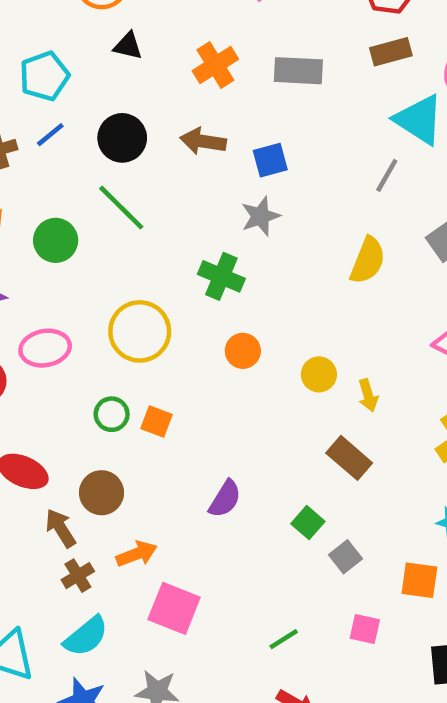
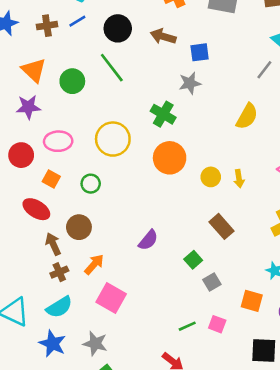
orange circle: (243, 351) -> (170, 158), size x1.6
yellow arrow: (368, 395) -> (239, 179), moved
orange square: (156, 422) -> (51, 179), moved
orange arrow: (137, 554) -> (94, 264), turned -35
green line: (284, 639) -> (187, 326), moved

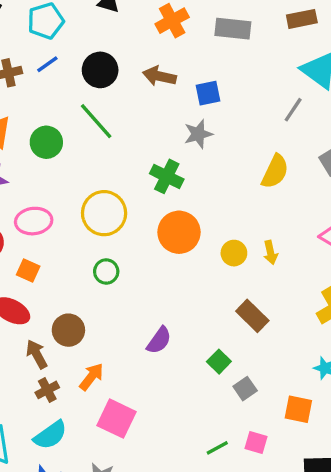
green circle: (91, 184) -> (106, 271), moved

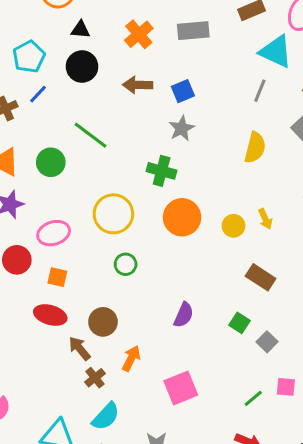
black circle: (100, 70) -> (82, 67), moved
pink square: (116, 419) -> (181, 388), moved, turned -36

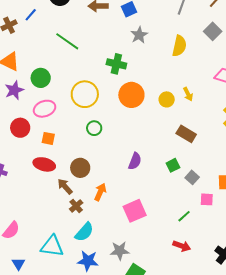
gray star: (182, 128) -> (139, 35), moved
green circle: (51, 162) -> (41, 78), moved
green square: (239, 323) -> (173, 165), turned 32
pink square: (286, 387) -> (207, 199), moved

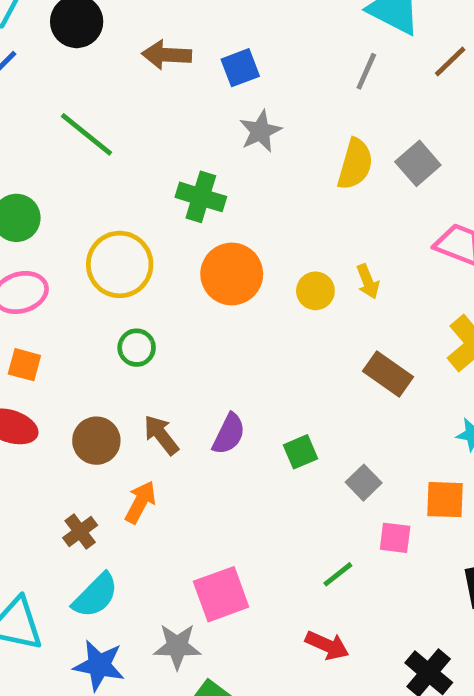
gray square: (213, 31) -> (418, 163), moved
brown rectangle: (186, 134) -> (388, 374), moved
green square: (173, 165) -> (300, 452), moved
brown arrow: (65, 186) -> (161, 435), moved
pink square: (135, 211) -> (221, 594), moved

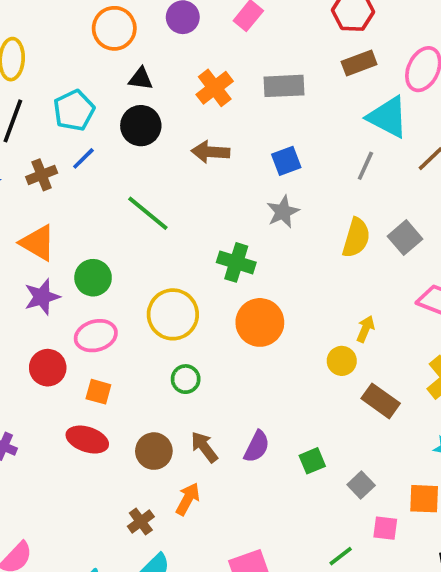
blue square: (240, 68) -> (286, 161), moved
yellow arrow: (368, 281) -> (365, 329), turned -135
yellow circle: (315, 291) -> (342, 361), moved

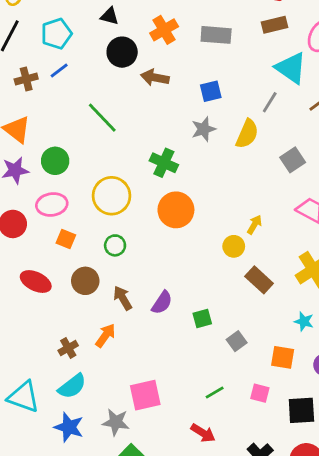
black circle: (141, 126) -> (122, 52), moved
yellow semicircle: (356, 238) -> (247, 134), moved
orange square: (98, 392) -> (66, 239), moved
brown circle: (154, 451) -> (85, 281), moved
pink square: (385, 528) -> (260, 393), moved

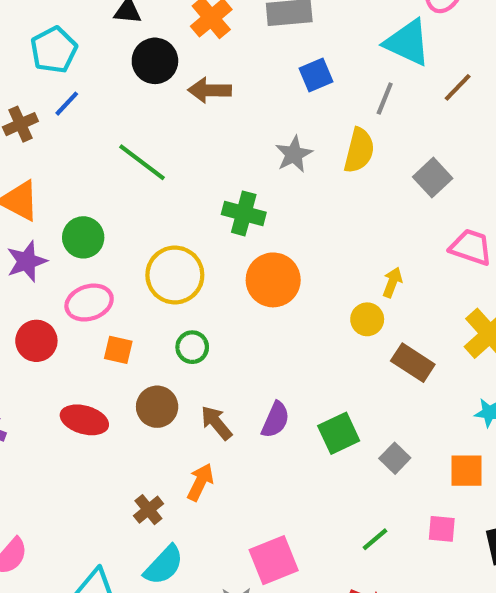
blue square: (211, 91) -> (316, 75), moved
green square: (202, 318) -> (339, 433), size x1.4

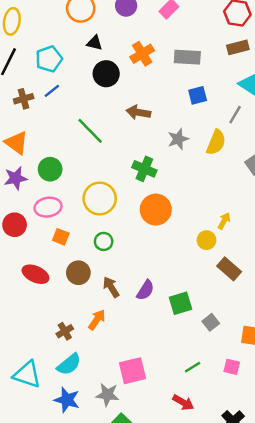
brown arrow: (210, 90) -> (138, 112), moved

